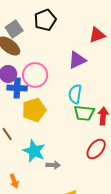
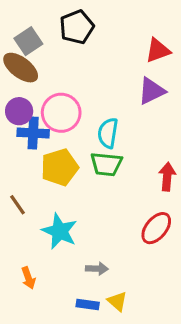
purple triangle: (77, 60) -> (152, 91), moved
cyan semicircle: (75, 94) -> (108, 133), moved
green trapezoid: (84, 113) -> (106, 164), moved
gray arrow: (53, 165) -> (97, 269), moved

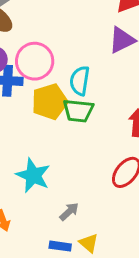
yellow pentagon: (60, 167) -> (50, 102), moved
gray arrow: (97, 269) -> (69, 211), turned -45

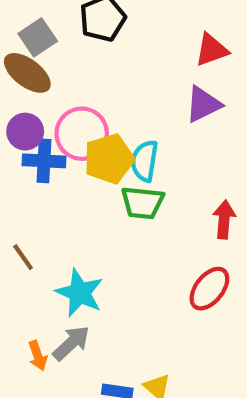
yellow pentagon: (50, 102) -> (109, 159), moved
gray arrow: (69, 211) -> (71, 343), moved, size x1.4

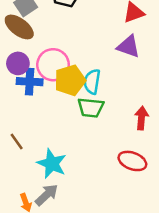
purple triangle: (203, 104) -> (128, 47), turned 45
red ellipse: (209, 289) -> (132, 161), turned 72

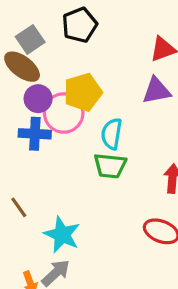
purple triangle: (128, 47) -> (156, 91), turned -30
purple circle: (18, 63) -> (38, 99), moved
yellow pentagon: (70, 80) -> (83, 92), moved

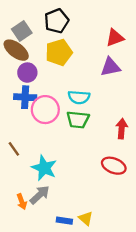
yellow pentagon: (83, 92) -> (59, 52), moved
pink circle: (64, 113) -> (45, 110), moved
cyan semicircle: (112, 134) -> (79, 97), turned -95

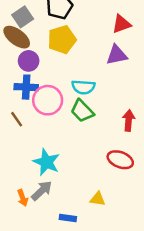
green trapezoid: (78, 120) -> (82, 111), turned 40
brown line: (14, 149) -> (17, 119), moved
yellow triangle: (86, 218) -> (98, 199), moved, turned -32

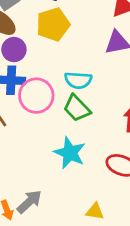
cyan star: (46, 162) -> (70, 153), moved

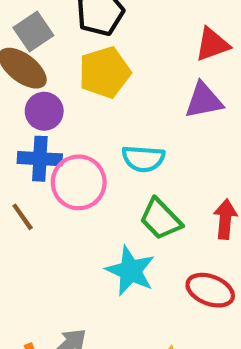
green trapezoid: (77, 108) -> (161, 219), moved

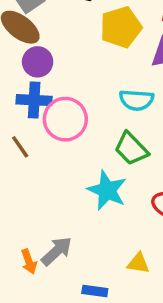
yellow pentagon: (105, 72) -> (121, 27), moved
cyan semicircle: (143, 159) -> (136, 100), moved

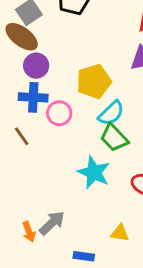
yellow pentagon: (121, 27) -> (94, 81), moved
cyan semicircle: (136, 100) -> (111, 113), moved, turned -48
pink circle: (65, 119) -> (59, 113), size x0.7

